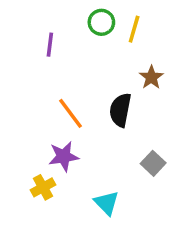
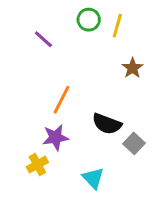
purple line: (50, 45) -> (43, 39), turned -55
black semicircle: (120, 110) -> (107, 124), moved, turned -80
orange line: (70, 113) -> (62, 100), turned 64

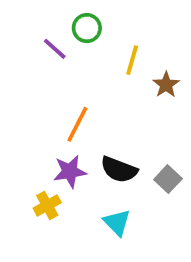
green circle: (89, 20) -> (87, 28), moved
yellow line: (117, 26) -> (132, 60), moved
black semicircle: (107, 124) -> (119, 170), moved

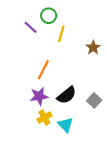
yellow line: (132, 60) -> (61, 34), moved
black semicircle: (119, 170) -> (67, 95), turned -60
yellow cross: (47, 205) -> (44, 117), moved

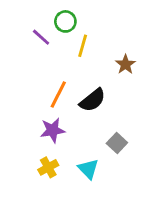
black semicircle: (67, 95) -> (93, 100), moved
gray square: (94, 100) -> (117, 143), moved
yellow cross: (44, 117) -> (48, 167), moved

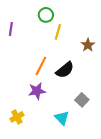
purple line: (41, 37) -> (11, 29), moved, turned 56
yellow cross: (48, 167) -> (17, 117), moved

